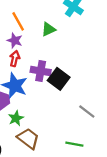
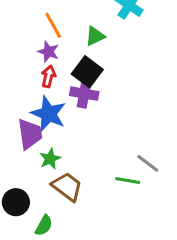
black square: (59, 79) -> (87, 72), moved
gray line: (87, 111) -> (148, 163), moved
green line: (74, 144) -> (128, 180), moved

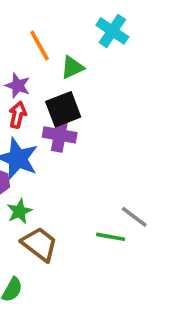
orange line: (53, 25) -> (40, 46), moved
black square: (87, 72) -> (63, 109), turned 32

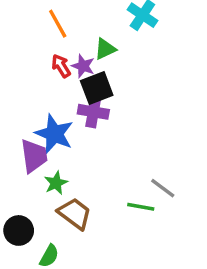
orange line: (40, 46) -> (58, 24), moved
purple star: (18, 86) -> (83, 66), moved
red arrow: (18, 115) -> (61, 66), moved, turned -45

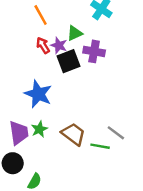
purple cross: (93, 112) -> (94, 51), moved
purple trapezoid: (34, 156) -> (19, 133), moved
brown trapezoid: (75, 214) -> (73, 134), moved

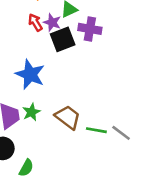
gray line: (116, 133) -> (121, 133), moved

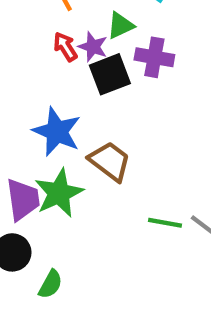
green star: (31, 112) -> (59, 193), size x1.6
brown trapezoid: (68, 117) -> (110, 161), moved

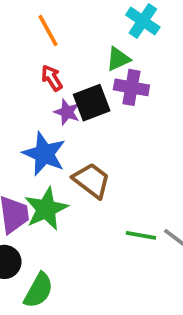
green triangle: (120, 25) -> (118, 59), moved
purple star: (93, 47) -> (67, 112), moved
green semicircle: (50, 284) -> (39, 290), size x1.4

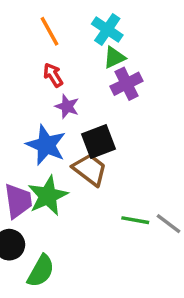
cyan cross: (143, 21) -> (107, 30), moved
purple cross: (131, 87) -> (127, 84), turned -36
black square: (92, 103) -> (99, 141), moved

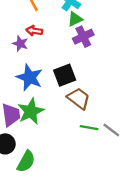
red arrow: (53, 75) -> (34, 31), turned -49
purple star: (67, 106) -> (20, 44), moved
brown trapezoid: (90, 169) -> (79, 98), moved

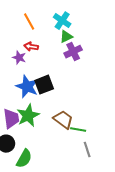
black square: (65, 75) -> (44, 85), moved
brown trapezoid: (79, 98) -> (63, 120), moved
gray line: (111, 130) -> (87, 150), moved, turned 35

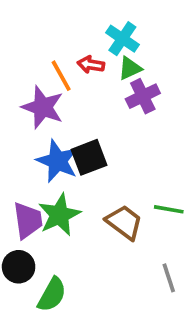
orange line: (29, 22) -> (61, 76), moved
red arrow: (31, 47) -> (91, 65), moved
purple star: (19, 58) -> (43, 107), size x1.6
green line: (78, 130) -> (169, 209), moved

